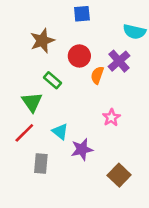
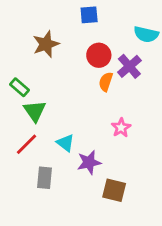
red circle: (79, 56) -> (99, 55), moved
green rectangle: (52, 80) -> (19, 87), moved
brown square: (119, 175) -> (114, 190), moved, turned -30

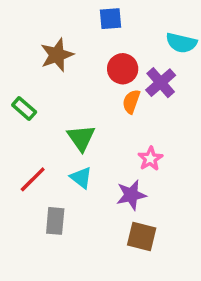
green triangle: (35, 111) -> (81, 138), moved
purple star: (89, 162) -> (131, 195), moved

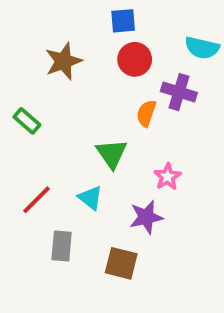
red circle: (123, 69) -> (135, 59), moved
purple cross: (161, 83) -> (179, 92), turned -32
green triangle: (81, 138) -> (112, 154), moved
brown square: (142, 236) -> (121, 263), moved

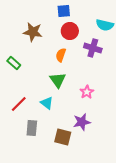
brown star: (63, 61) -> (33, 32), turned 30
orange semicircle: (146, 113) -> (61, 55), moved
purple star: (146, 217) -> (82, 122), moved

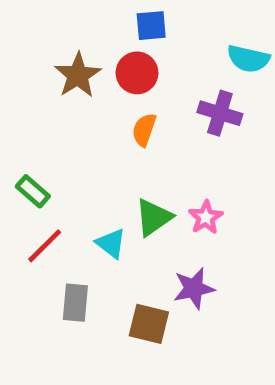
red circle: (70, 31) -> (137, 73), moved
brown star: (33, 32) -> (78, 75), turned 30
green rectangle: (14, 63) -> (33, 191), moved
green triangle: (58, 80) -> (154, 217), moved, turned 30

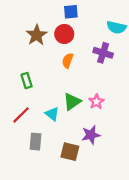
green rectangle: (33, 191) -> (27, 81), moved, turned 32

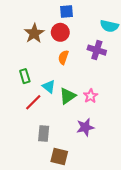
cyan triangle: (52, 114) -> (49, 87), moved
red line: (21, 115) -> (33, 102), moved
gray rectangle: (35, 142) -> (44, 134), moved
brown square: (70, 152) -> (59, 156), moved

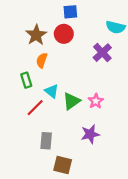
purple cross: (97, 50) -> (102, 53), turned 30
orange semicircle: (63, 57) -> (42, 60), moved

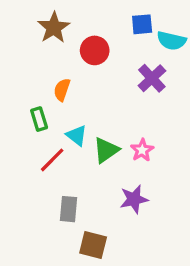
blue square: (70, 12) -> (142, 24), moved
brown star: (36, 35) -> (54, 28), moved

